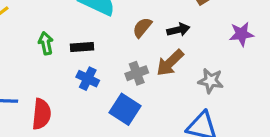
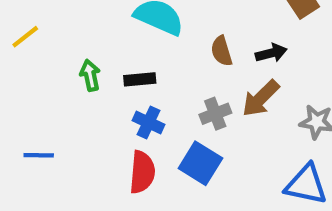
brown semicircle: (142, 28) -> (222, 51), turned -55
red semicircle: (41, 114) -> (142, 172), moved

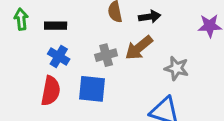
blue square: (200, 163) -> (92, 89), turned -32

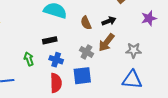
green arrow: (21, 19) -> (29, 59), moved
gray cross: (106, 55) -> (86, 52), turned -32

